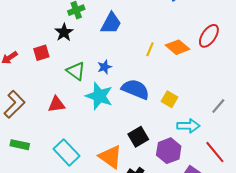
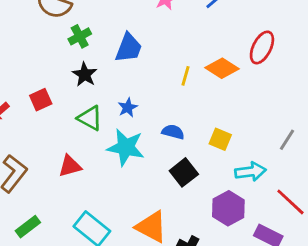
black star: (64, 32) -> (85, 74), moved
blue semicircle: (135, 89) -> (173, 132), size x0.6
black square: (138, 137) -> (184, 172), moved
green rectangle: (20, 145) -> (28, 227), turned -42

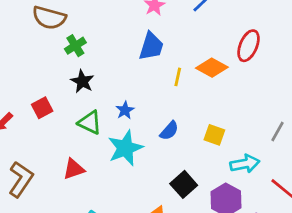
blue trapezoid: (129, 48) -> (151, 46), moved
blue semicircle: (173, 132) -> (169, 131), turned 120
cyan star: (126, 147) -> (125, 148), turned -30
black square: (184, 172) -> (184, 184), moved

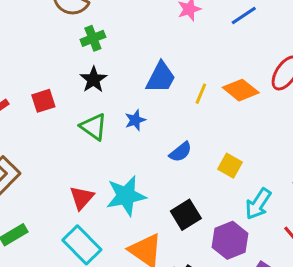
blue trapezoid: (151, 46) -> (161, 78), moved
cyan star: (125, 148) -> (126, 196), moved
cyan arrow: (245, 164) -> (258, 204), turned 124
red triangle: (74, 169) -> (82, 198), moved, turned -40

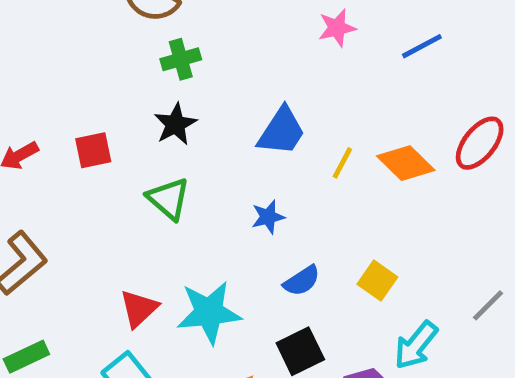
blue star: (135, 120) -> (268, 217), moved
blue semicircle: (181, 152) -> (302, 281), moved

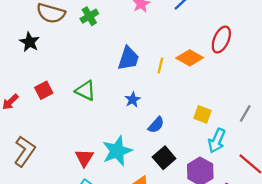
green cross: (181, 59) -> (89, 16), moved
black star: (175, 124) -> (30, 42), moved
green triangle: (168, 199) -> (85, 91), moved
yellow square: (377, 281) -> (202, 114), moved

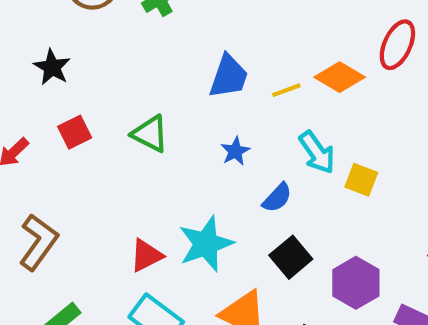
black star: (30, 42) -> (52, 67), moved
yellow line: (160, 66) -> (286, 90), turned 56
cyan arrow: (217, 141) -> (317, 152), moved, turned -60
red triangle: (84, 158) -> (146, 255), turned 30

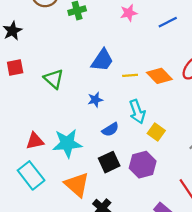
purple hexagon: (356, 283) -> (143, 165), moved

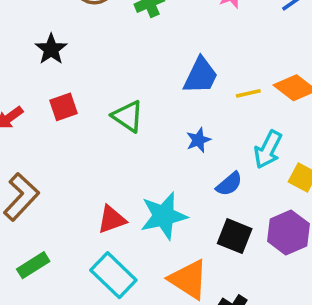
cyan arrow: (137, 112) -> (268, 150), turned 55
black square: (109, 162) -> (235, 236), turned -35

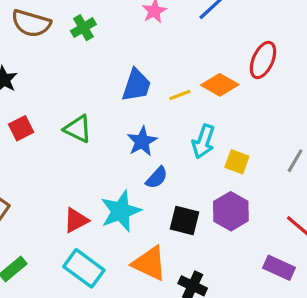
blue star: (198, 140) -> (142, 141), size x1.4
blue semicircle: (229, 184) -> (157, 178), moved

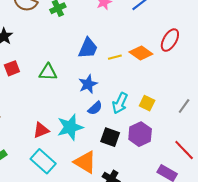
green triangle: (78, 129) -> (48, 72), turned -30
cyan arrow: (203, 141) -> (120, 103), moved

